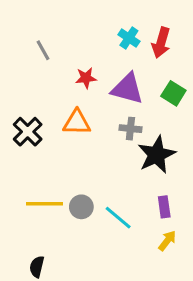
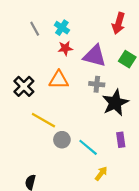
cyan cross: (129, 38) -> (62, 28), moved
yellow line: (45, 204) -> (43, 120), moved, turned 30
yellow arrow: (167, 241) -> (101, 173), moved

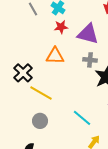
black cross: (24, 86) -> (23, 73), moved
gray circle: (62, 140) -> (40, 121), moved

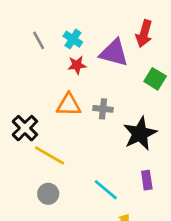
purple triangle: (88, 34) -> (114, 53), moved
gray cross: (90, 60) -> (103, 109), moved

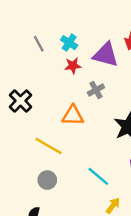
orange triangle: (69, 105) -> (73, 116), moved
gray cross: (103, 109) -> (96, 90), moved, turned -35
black cross: (25, 128) -> (20, 101), moved

